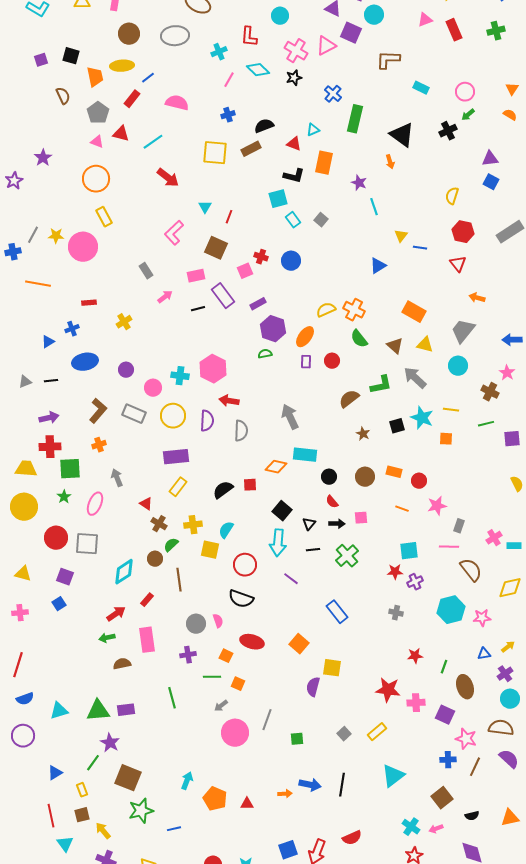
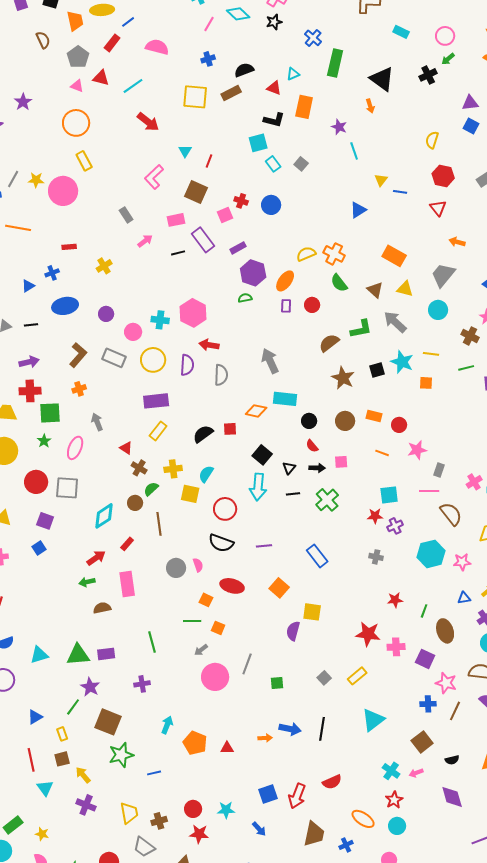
brown star: (363, 434) -> (343, 378), size x1.6
purple line: (291, 579) -> (264, 546), moved, turned -42
purple cross: (188, 655) -> (142, 684), moved

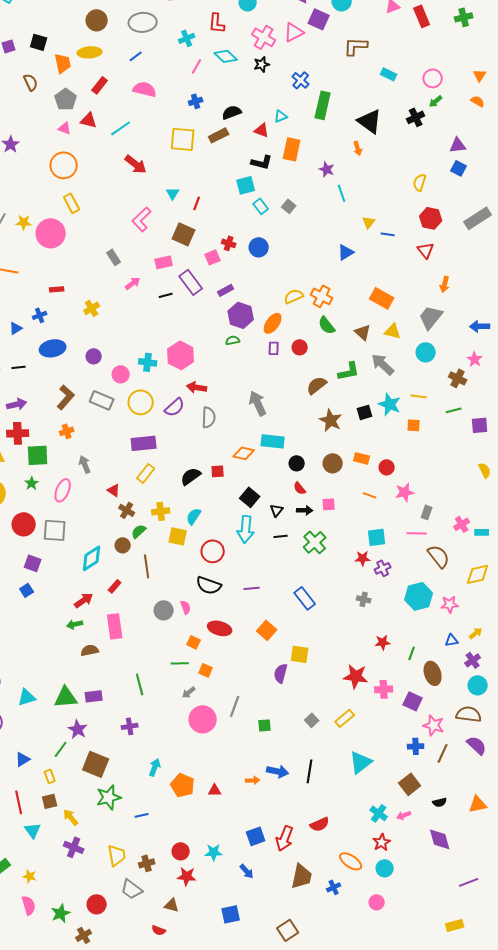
blue line: (128, 22) -> (136, 56), moved
orange arrow: (457, 242) -> (445, 284), turned -91
purple semicircle: (187, 365) -> (175, 407), turned 45

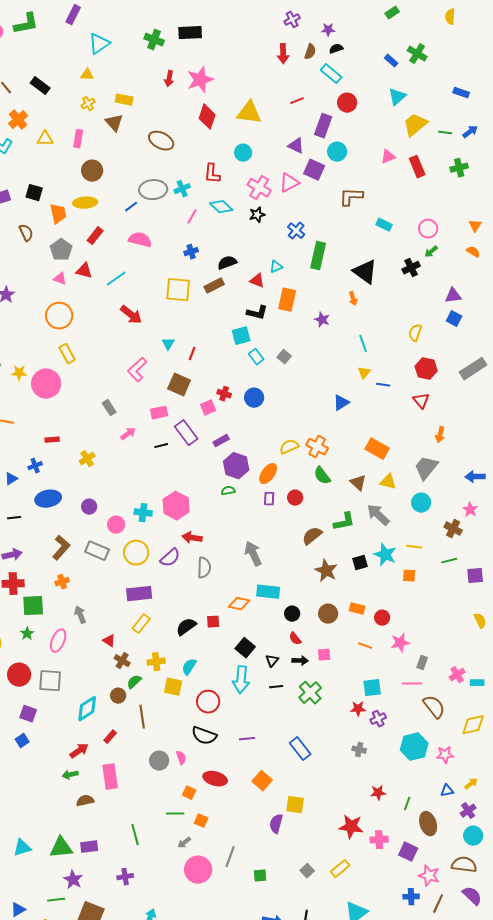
gray ellipse: (143, 22) -> (153, 190), moved
cyan line: (342, 193) -> (363, 344), moved
green line: (61, 749) -> (56, 900), turned 48

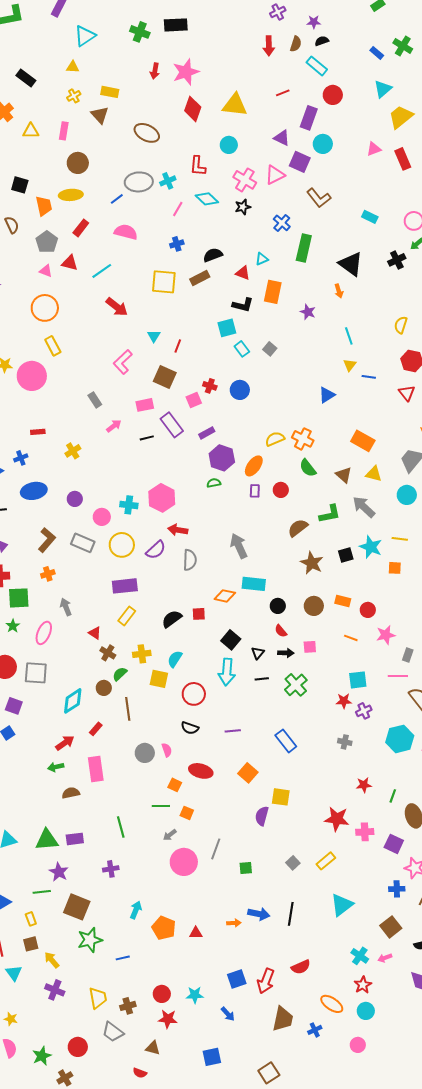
brown L-shape: (351, 197) -> (319, 198), moved, turned -130
black semicircle: (204, 736) -> (190, 728), size x0.7

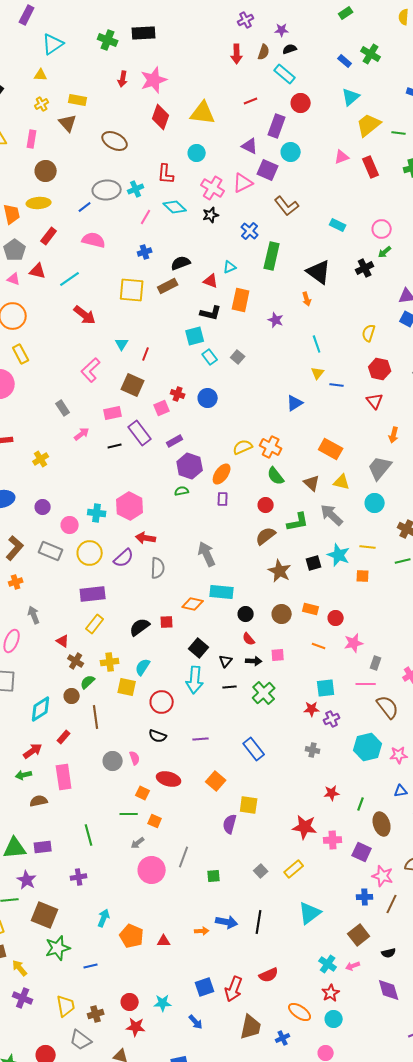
red circle: (281, 490) -> (266, 505), moved

